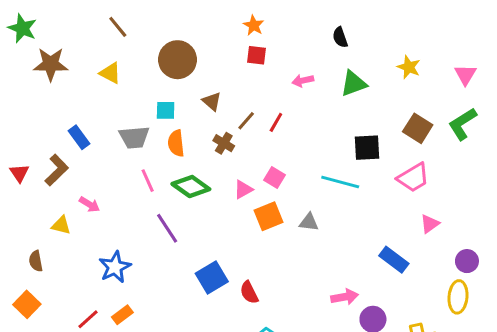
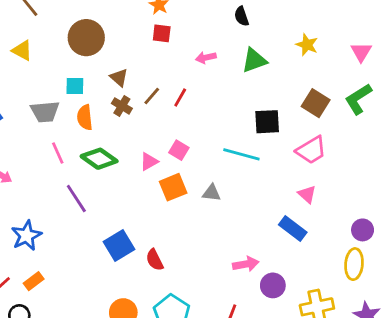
brown cross: (224, 143) -> (122, 106), moved
pink triangle: (430, 224) -> (307, 194), moved, turned -42

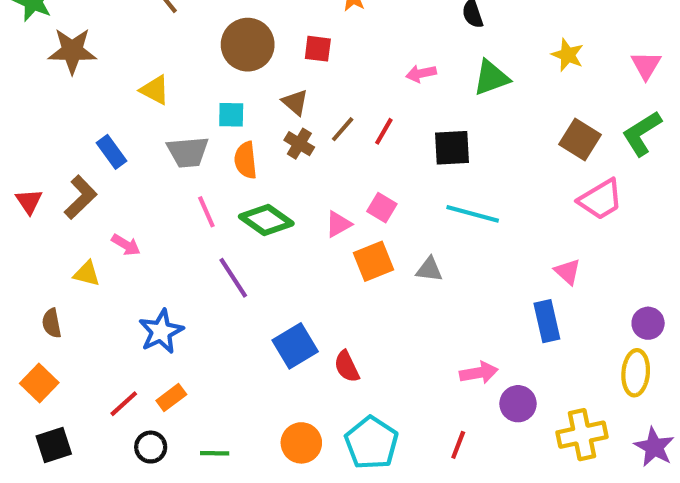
red square: (162, 33) -> (318, 49), moved
yellow triangle: (22, 50) -> (155, 90), moved
black square: (267, 122) -> (452, 148), moved
pink trapezoid: (311, 150) -> (601, 199), moved
blue rectangle: (293, 228) -> (547, 321), turned 40

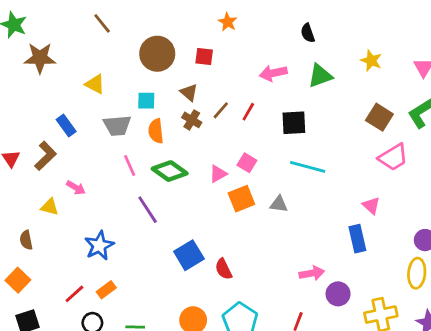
pink arrow: (421, 73) -> (273, 73), size x1.4

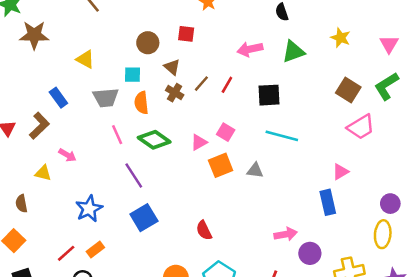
brown circle: (157, 54) -> (148, 43), moved, size x0.7
pink triangle: (371, 206) -> (341, 172), turned 48
blue square: (189, 255) -> (144, 218), moved

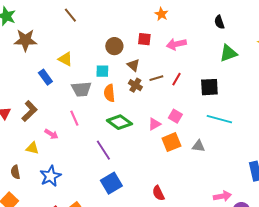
pink arrow: (250, 49) -> (176, 44), moved
brown line: (201, 84) -> (156, 78), turned 32
blue rectangle: (58, 98) -> (45, 77), moved
pink line: (117, 135) -> (74, 118), moved
blue star: (89, 209) -> (50, 176), moved

